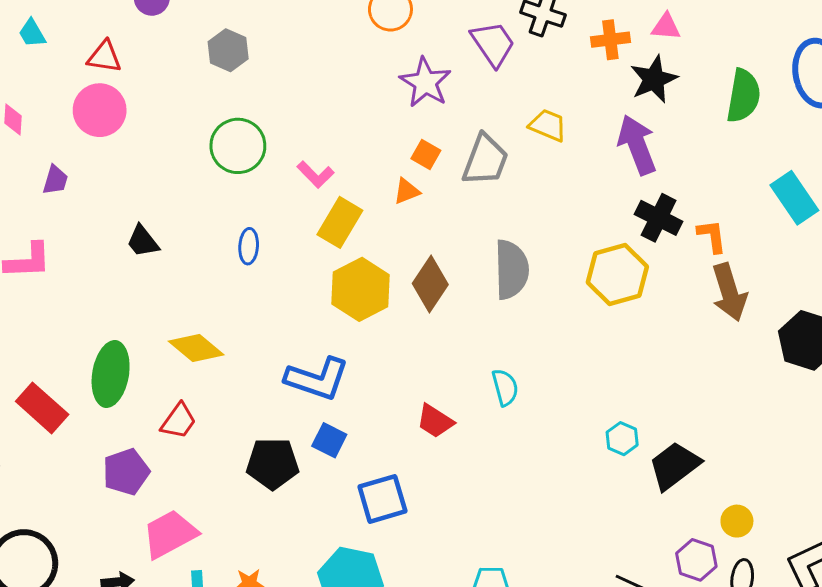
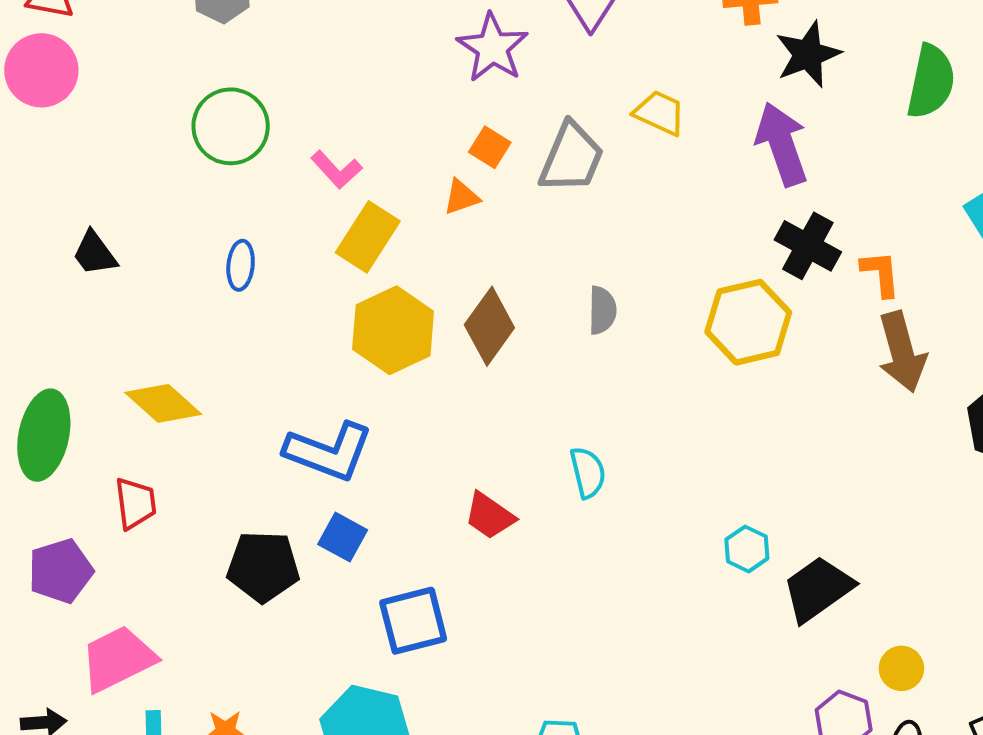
gray semicircle: (511, 270) -> (602, 310), size x0.6
red trapezoid: (179, 421) -> (135, 503), turned -45

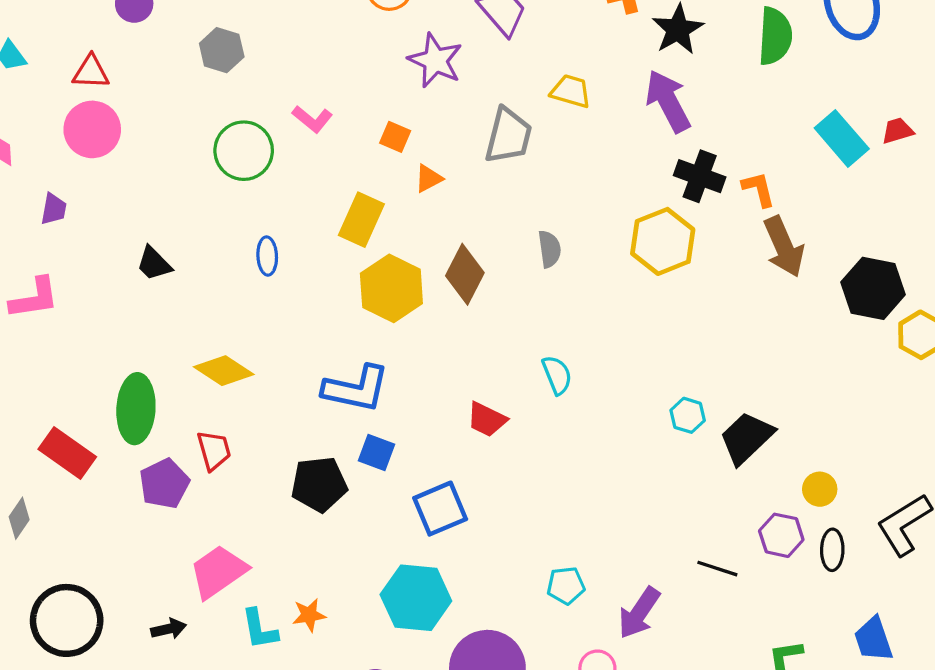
orange square: (490, 147) -> (395, 137), moved
pink L-shape: (336, 170) -> (312, 119), moved
purple pentagon: (61, 571) -> (164, 484), moved

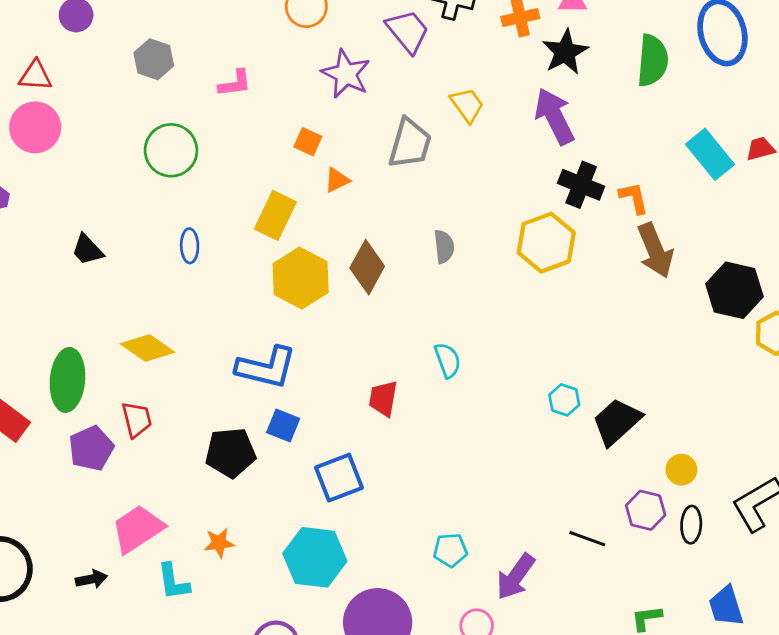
yellow trapezoid: (571, 91) -> (467, 105), turned 36
pink L-shape: (312, 119) -> (235, 83), moved, turned -48
red trapezoid: (487, 419) -> (383, 398), turned 72
orange star: (309, 615) -> (219, 543), moved

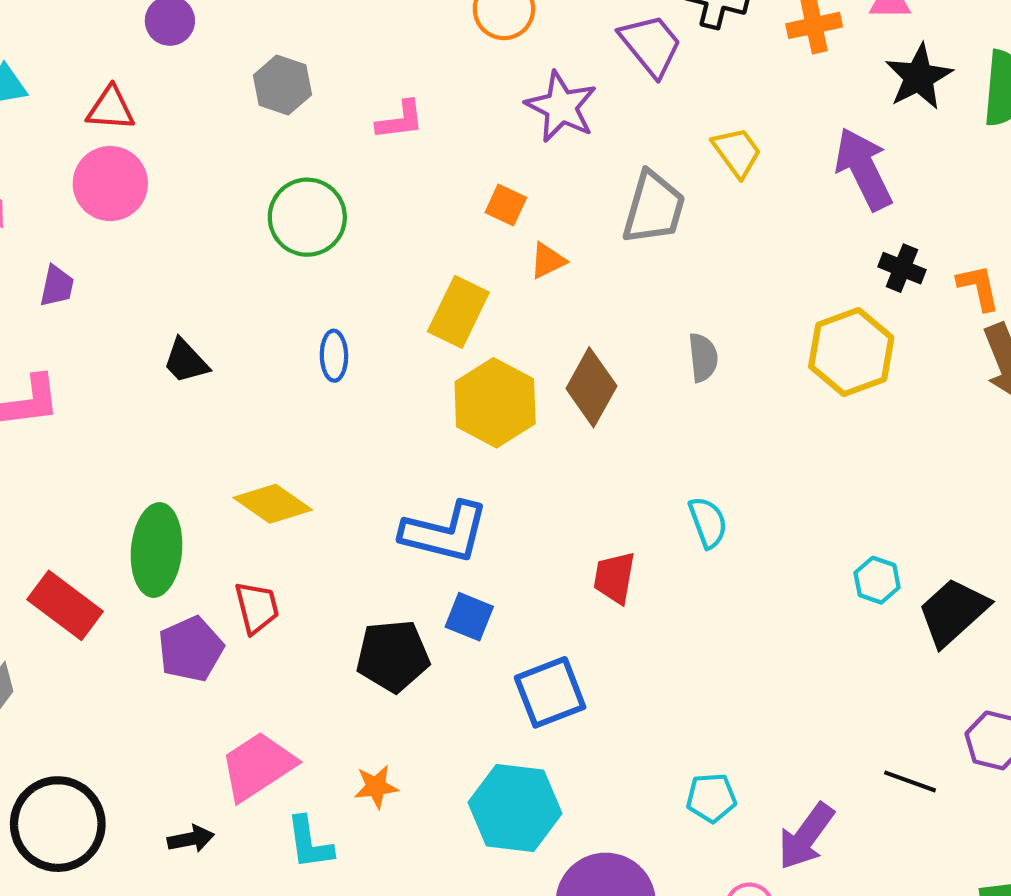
black star: (565, 52) -> (919, 77), moved
black cross: (581, 185) -> (902, 268), size x0.7

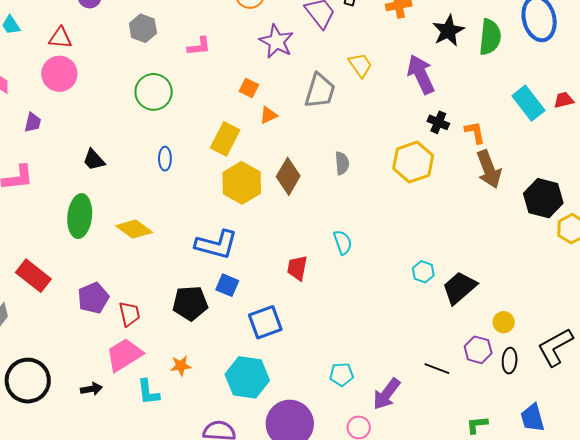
green ellipse: (157, 550) -> (80, 216), moved
red trapezoid: (257, 608) -> (129, 314), moved

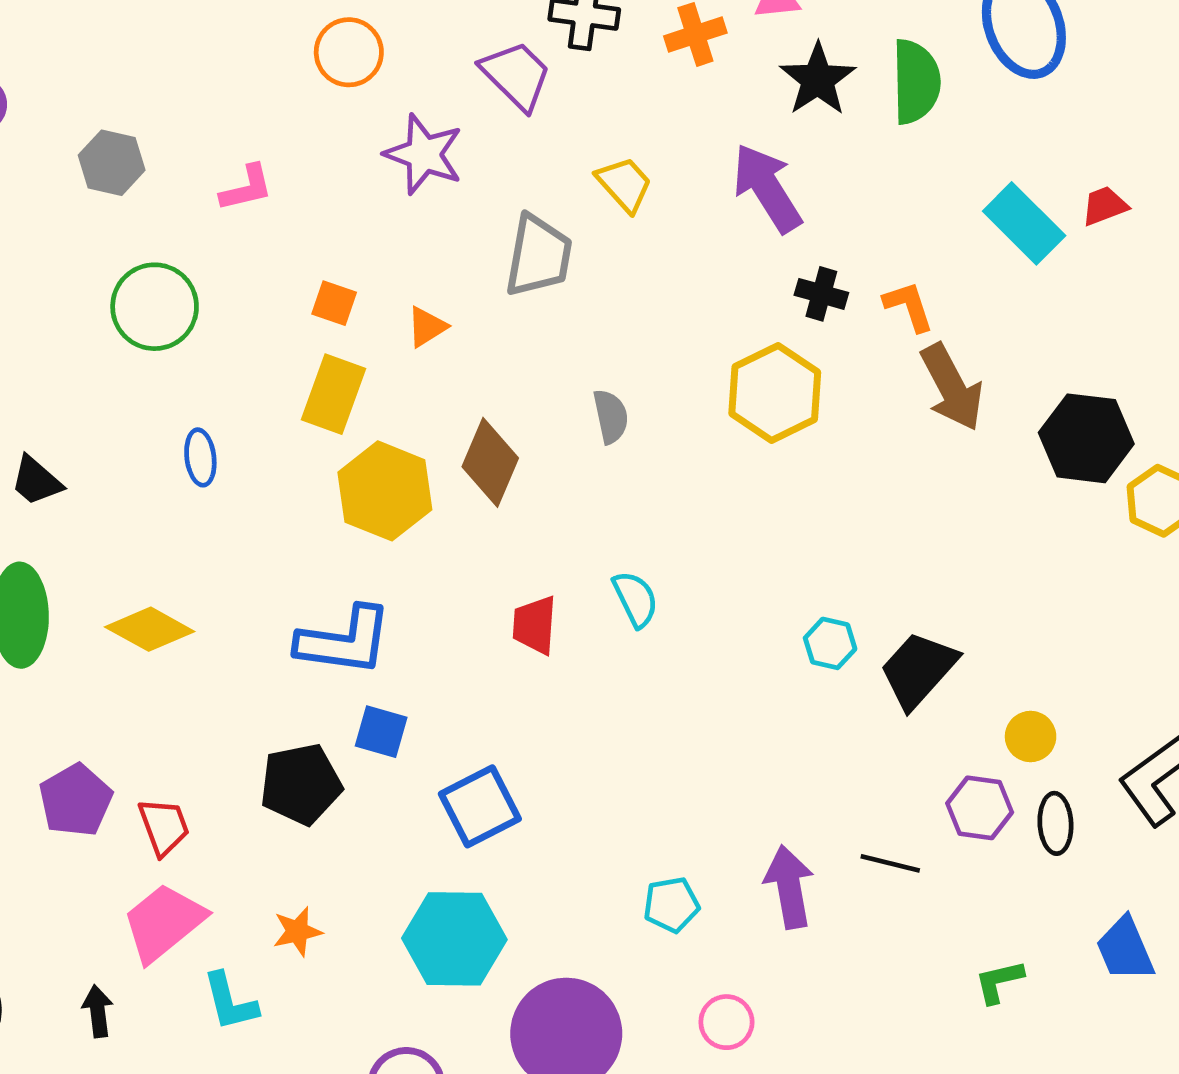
orange square: (249, 88) -> (334, 303), moved
red trapezoid: (297, 268) -> (535, 625), moved
black arrow: (91, 389) -> (98, 1011), turned -80
purple arrow: (387, 394) -> (789, 887), moved, turned 140

